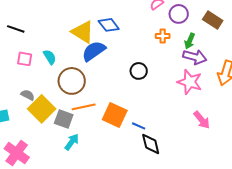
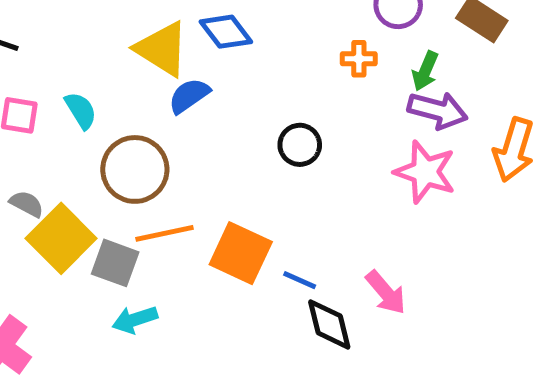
blue semicircle: (94, 51) -> (189, 96), size x0.7
pink arrow: (202, 120) -> (386, 292), moved
cyan arrow: (72, 142) -> (135, 320), turned -144

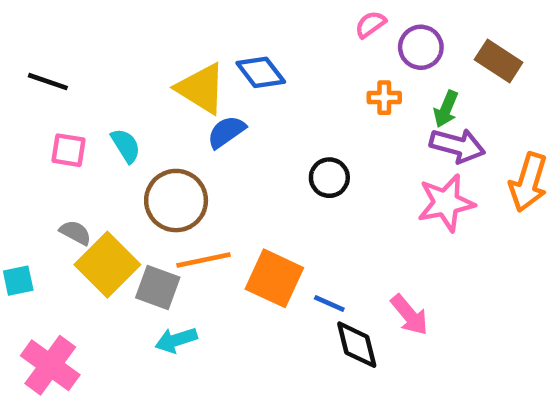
pink star: (425, 172) -> (446, 203), turned -30

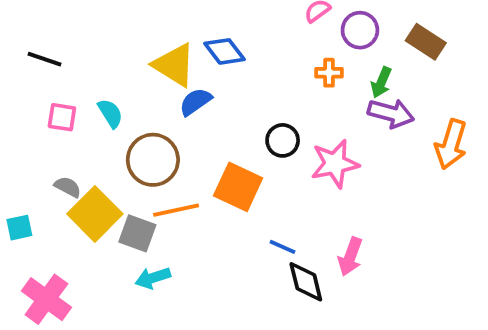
pink star: (446, 203) -> (335, 164), moved
orange square: (274, 278) -> (238, 187), moved
pink arrow: (409, 315) -> (350, 257), turned 60

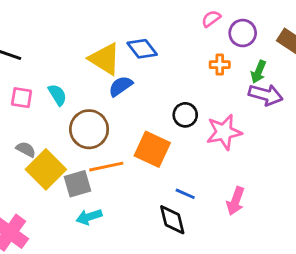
gray square: (137, 233) -> (78, 184), turned -36
black diamond: (306, 282) -> (172, 220), moved

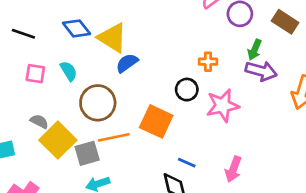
blue diamond: (142, 49) -> (77, 28), moved
orange cross: (220, 65) -> (208, 62), moved

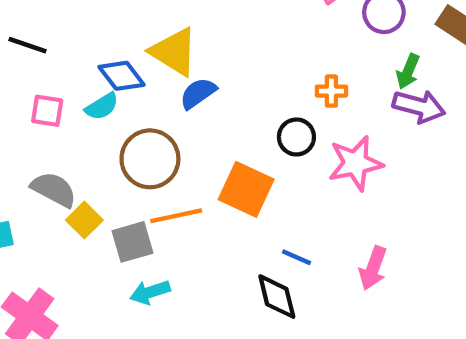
blue diamond: (77, 28) -> (122, 76), moved
cyan semicircle: (69, 71) -> (102, 106), turned 90
gray semicircle: (39, 121) -> (54, 189), size x1.5
yellow square: (58, 140) -> (84, 220), size x0.6

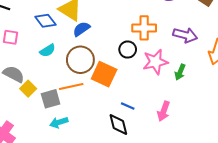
green arrow: (408, 71) -> (180, 72), moved
orange cross: (331, 91) -> (144, 28), size x1.6
cyan semicircle: (102, 106) -> (48, 51), moved
brown circle: (150, 159) -> (80, 60), moved

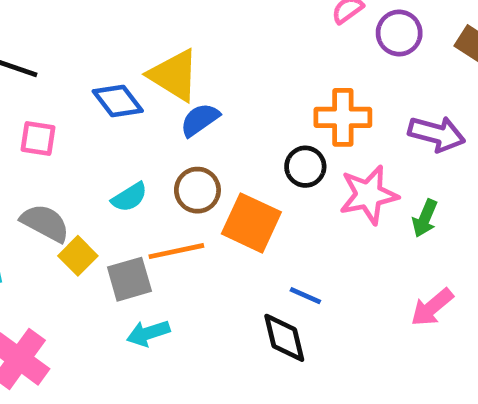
cyan semicircle: (48, 51) -> (129, 197), moved
brown circle: (80, 60) -> (197, 190), size x0.7
pink arrow: (164, 111) -> (432, 307), moved, turned 30

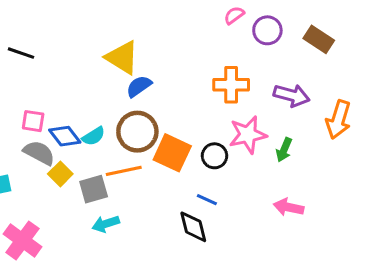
blue diamond: (118, 101) -> (65, 136), moved
pink square: (38, 139) -> (33, 121), moved
black circle: (305, 167) -> (214, 156), moved
brown circle: (197, 190) -> (137, 132), size x1.4
pink arrow: (432, 307) -> (289, 207), turned 52

